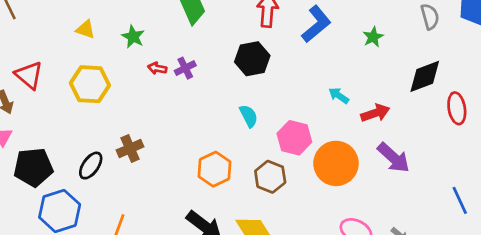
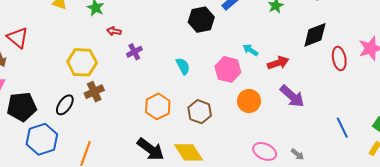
black hexagon: (252, 59) -> (201, 20), moved
purple cross: (185, 68) -> (134, 52), moved
yellow hexagon: (90, 84) -> (82, 62), moved
pink hexagon: (294, 138) -> (228, 69), moved
orange circle: (336, 163) -> (249, 101), size x0.7

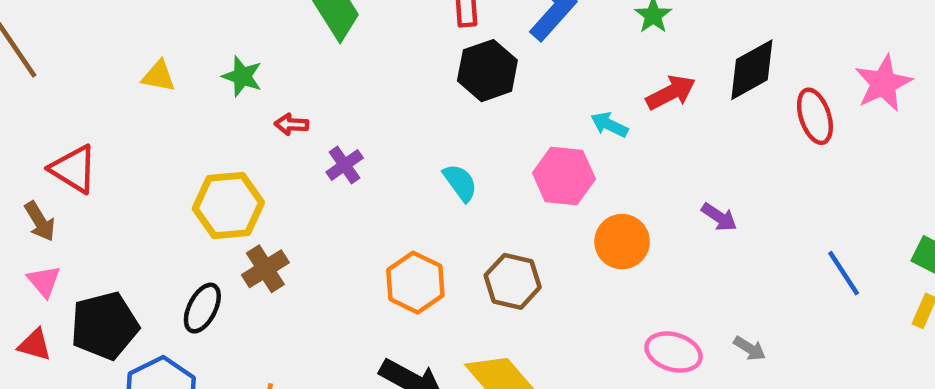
red arrow: (278, 63) -> (671, 92), moved
purple arrow: (292, 96) -> (719, 217), size x0.6

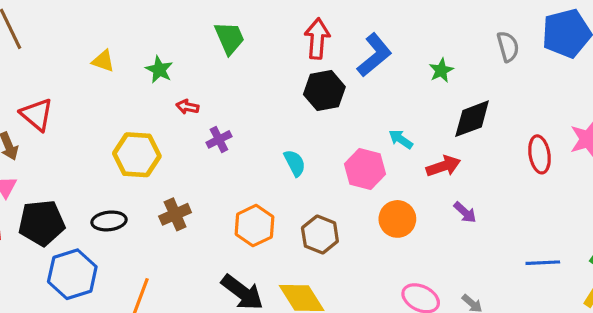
black diamond: (752, 70) -> (472, 119), moved
red arrow: (671, 92) -> (443, 166), moved
brown cross: (265, 269) -> (175, 214), moved
blue line: (844, 273) -> (543, 263), turned -68
black ellipse: (202, 308) -> (109, 221), turned 48

